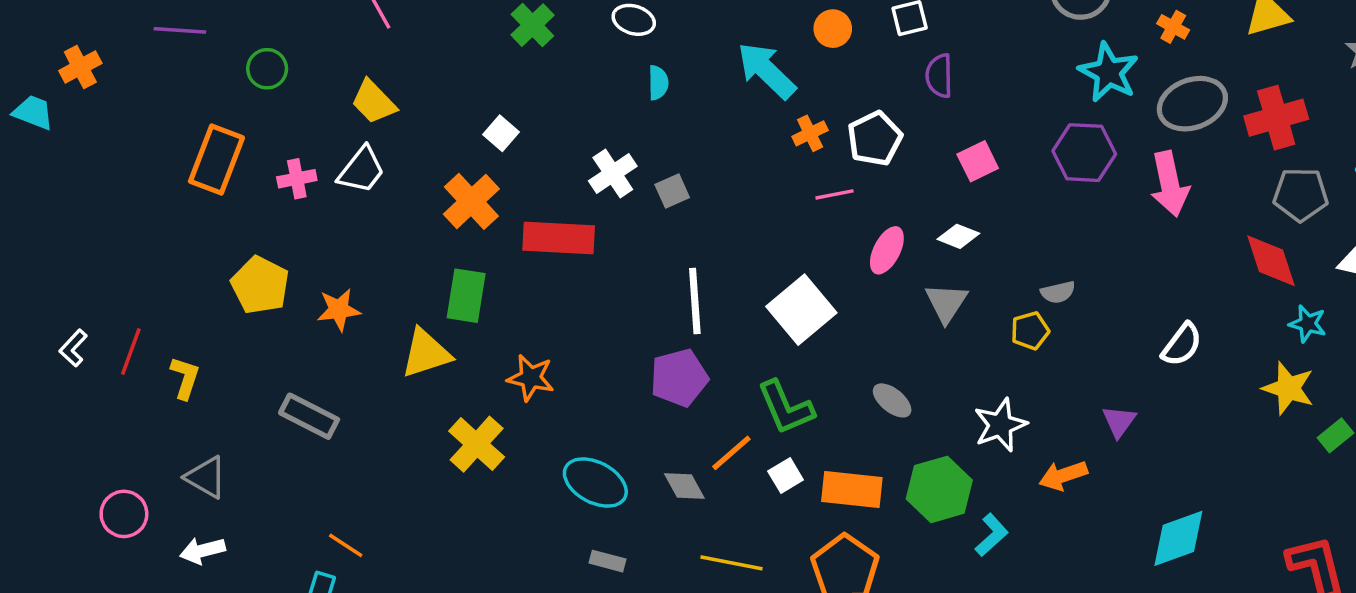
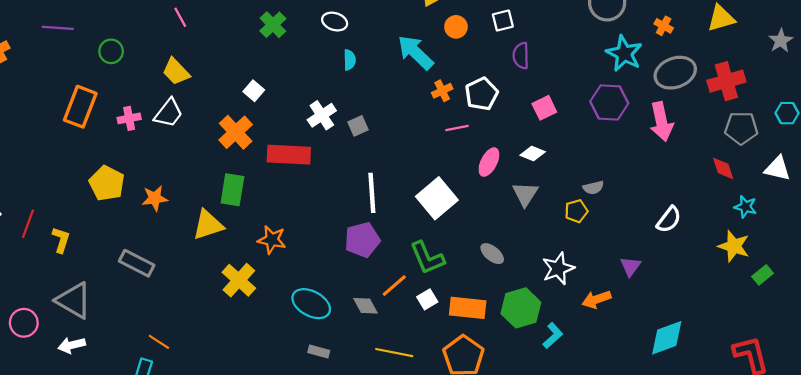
red diamond: (1271, 261) -> (723, 168), size x0.7
gray triangle: (206, 477) -> (74, 300), size x1.4

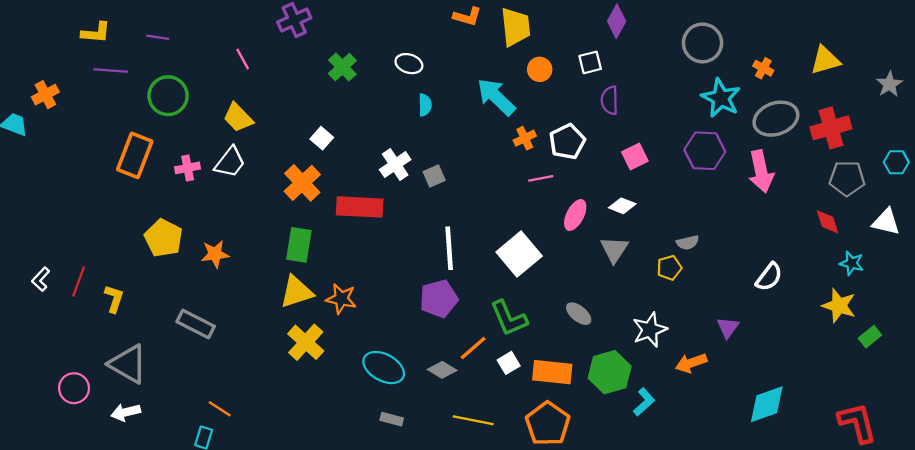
green circle: (111, 51) -> (168, 96), size x1.5
yellow triangle: (208, 225) -> (297, 292), moved
gray diamond: (365, 306) -> (442, 370), turned -30

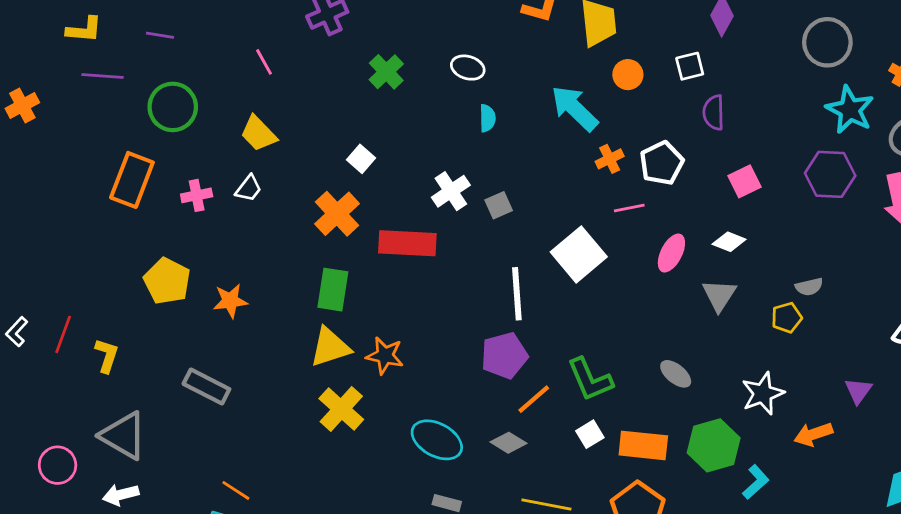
white trapezoid: (230, 162) -> (249, 188), size x0.7
white square: (519, 254) -> (579, 254), moved
orange line: (473, 348) -> (534, 399), moved

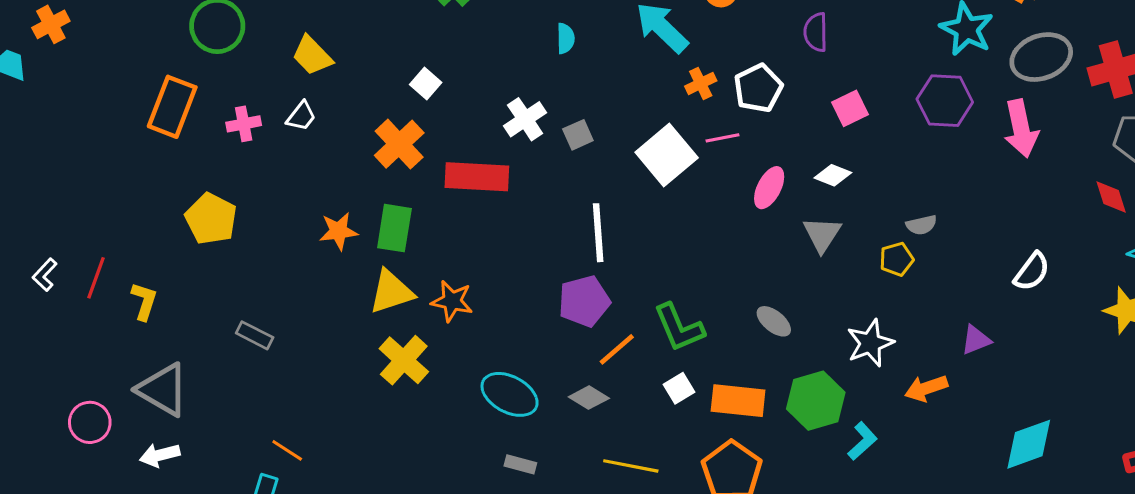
white square: (579, 254) -> (667, 155), moved
orange star: (230, 301) -> (339, 231), moved
gray rectangle: (206, 386) -> (255, 335), size x0.7
purple triangle: (858, 391) -> (976, 340), turned 32

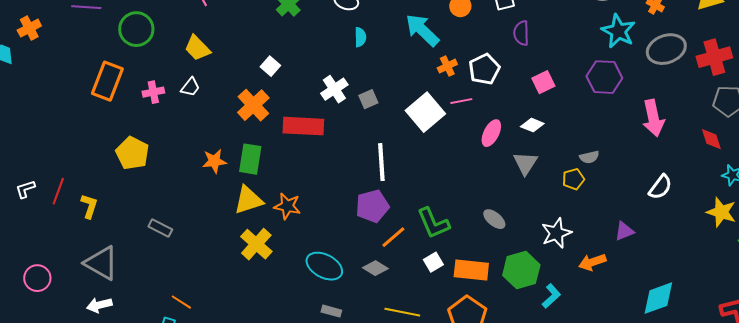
pink arrow: (1021, 129) -> (653, 118), moved
white L-shape: (45, 275) -> (25, 189), turned 30
pink circle: (90, 422) -> (37, 278), moved

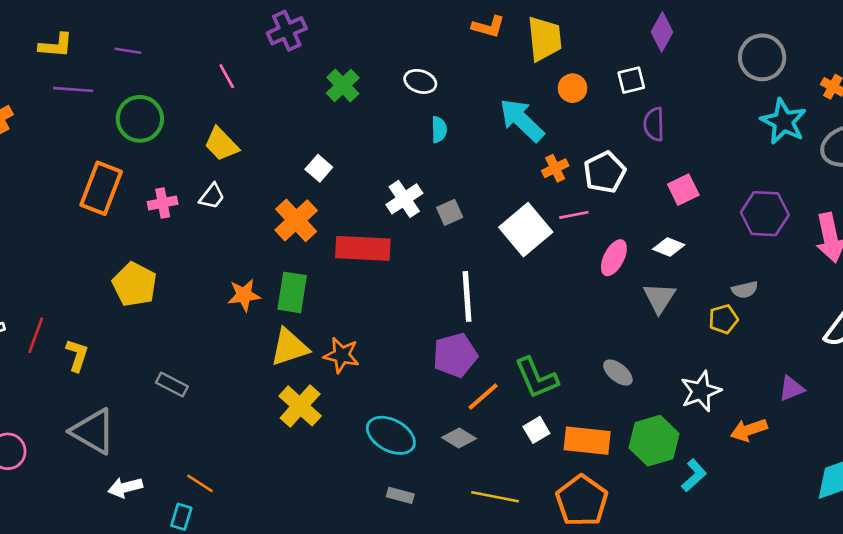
purple hexagon: (604, 77) -> (765, 214), moved
white arrow: (99, 305) -> (125, 487), moved

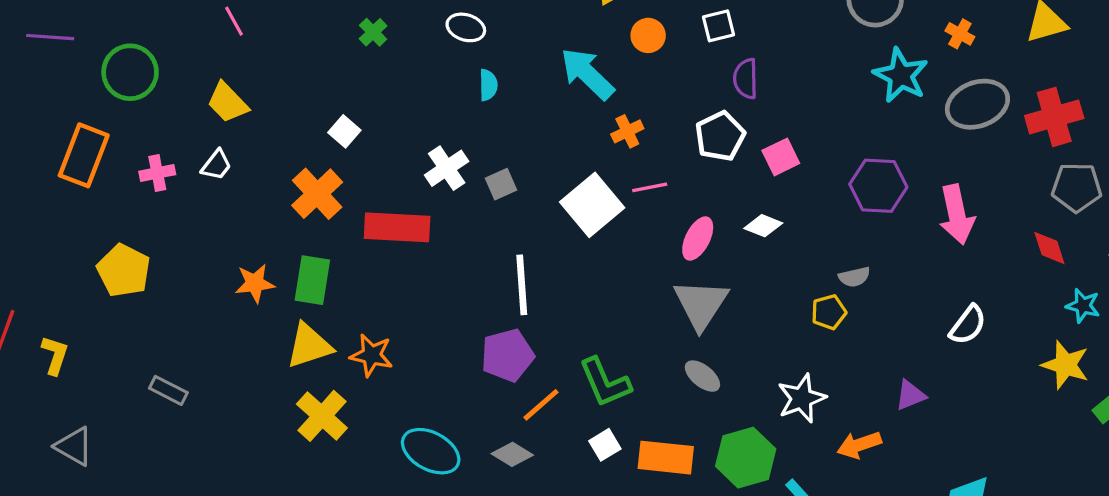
green cross: (343, 85) -> (373, 32), size x0.7
white pentagon: (605, 172) -> (720, 136), moved
gray triangle: (659, 298) -> (701, 304), moved, size x1.4
gray triangle: (93, 431) -> (74, 446), size x0.7

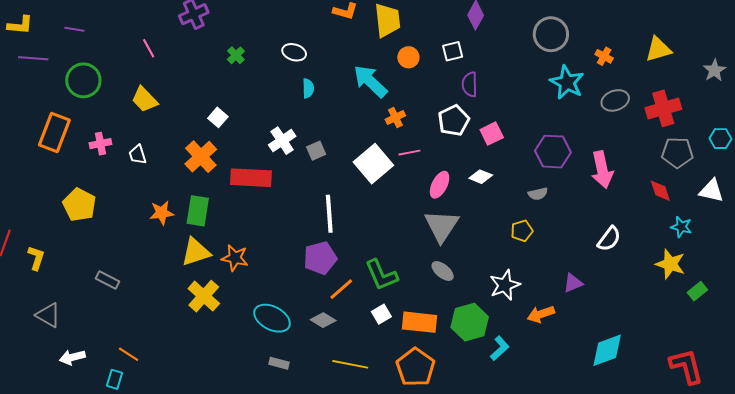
gray ellipse: (977, 104) -> (615, 100), size x0.7
white trapezoid: (216, 165) -> (138, 155), moved, turned 125
gray semicircle: (854, 277) -> (538, 194), moved

